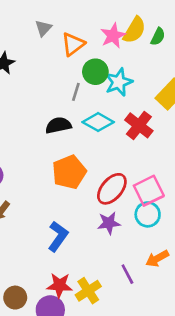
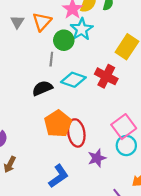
gray triangle: (43, 28) -> (17, 22), moved
cyan star: (119, 82) -> (82, 29), moved
red ellipse: (112, 189) -> (76, 133), moved, turned -40
blue L-shape: (58, 236) -> (59, 176), turned 30

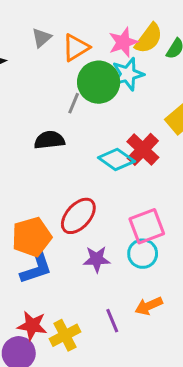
green circle: (64, 40) -> (99, 82), size x1.4
cyan diamond: (73, 80) -> (116, 159), moved
orange pentagon: (58, 124) -> (32, 237), moved
red ellipse: (76, 133) -> (78, 216), turned 35

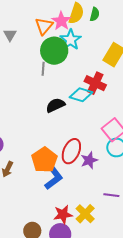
orange triangle: (76, 48) -> (44, 26), moved
black semicircle: (49, 140) -> (55, 105), moved
red ellipse: (78, 216) -> (71, 151), moved
purple line: (112, 321) -> (111, 195), turned -42

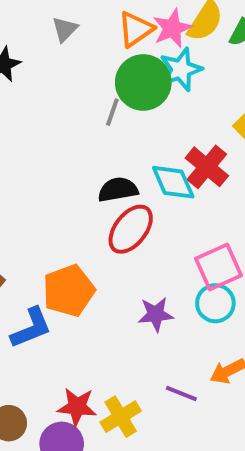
cyan diamond: (81, 95) -> (173, 182), turned 35
red ellipse: (71, 151) -> (131, 229), moved
blue L-shape: (54, 179) -> (31, 328), moved

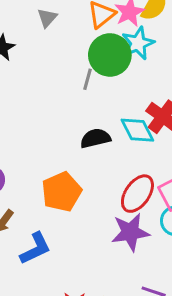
red ellipse: (131, 229) -> (137, 194), moved
orange pentagon: (69, 291) -> (62, 192), moved
purple star: (156, 314) -> (130, 232), size x1.4

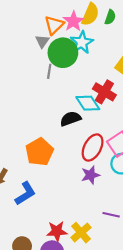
gray triangle: (47, 18) -> (42, 41), moved
black semicircle: (95, 138) -> (71, 119), moved
purple star: (130, 232) -> (90, 175), size x0.7

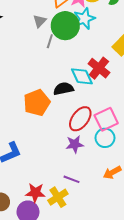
gray triangle: (42, 41) -> (40, 21), moved
orange pentagon: (39, 152) -> (37, 103), moved
purple line: (111, 215) -> (71, 179), moved

